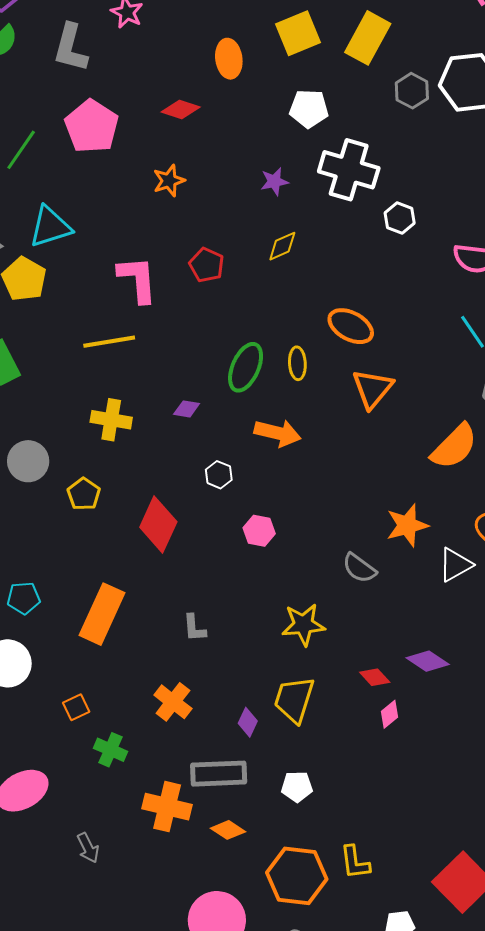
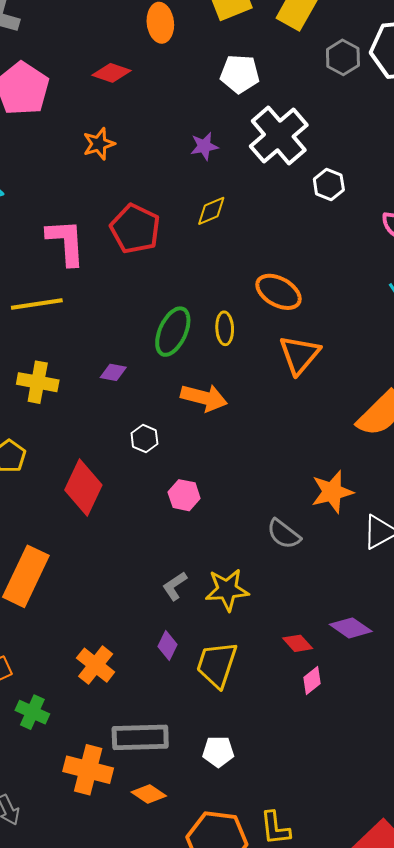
white cross: (349, 170) -> (279, 136), turned 32
red pentagon: (207, 265) -> (135, 229), size x1.4
gray L-shape: (194, 628) -> (175, 586), moved, turned 60
purple diamond: (248, 722) -> (167, 646), moved

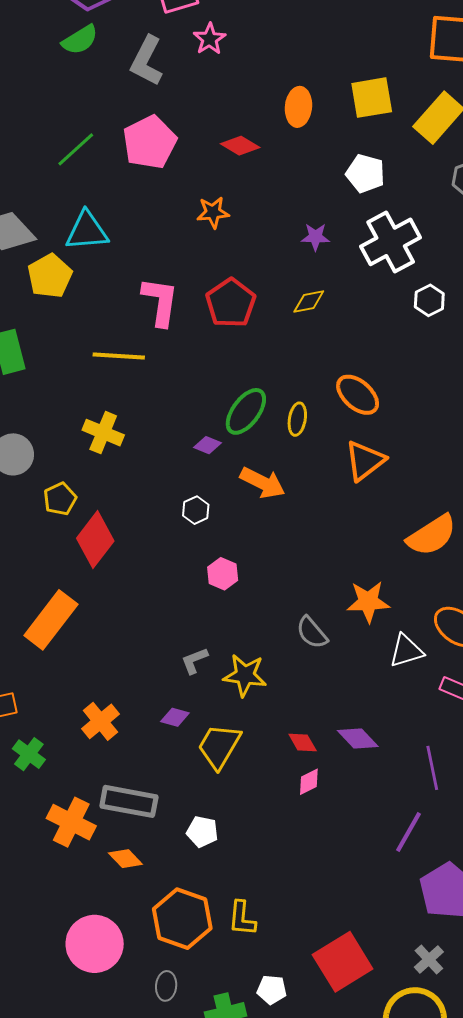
purple diamond: (113, 372) -> (207, 445), moved
red diamond: (83, 487) -> (95, 540), moved
purple diamond: (167, 646) -> (175, 717), turned 68

